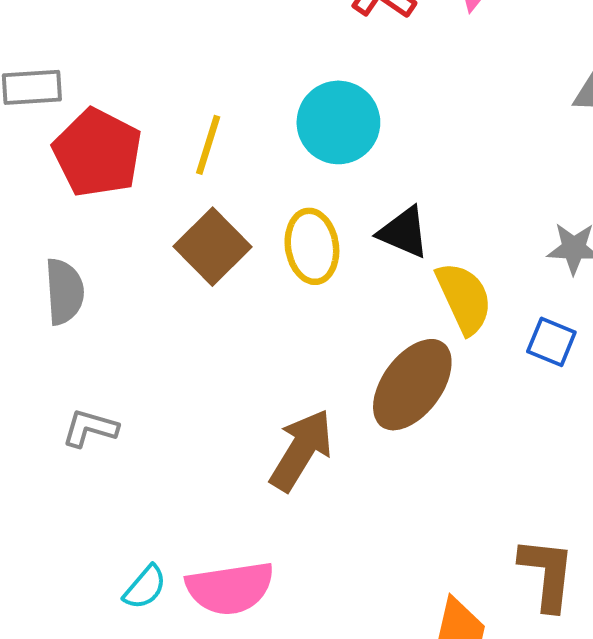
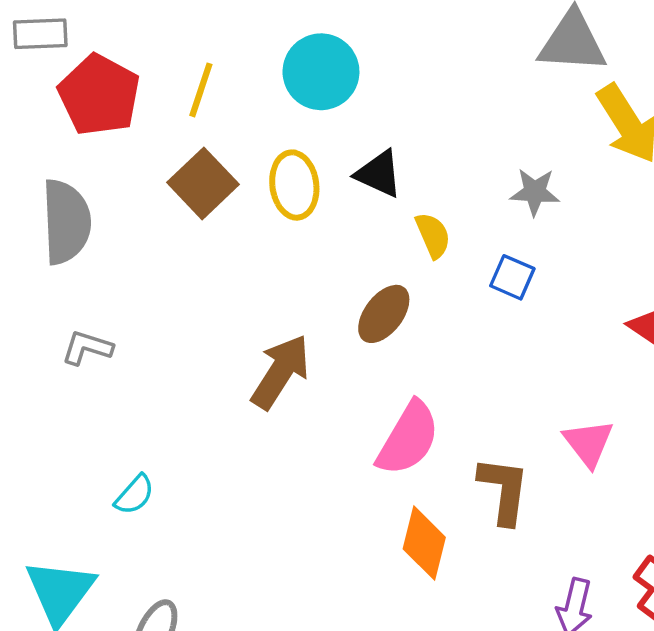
gray semicircle: (64, 292) -> (66, 222), size x1.4
yellow semicircle: (464, 298) -> (433, 235), size x0.7
brown ellipse: (412, 385) -> (384, 314), size x0.7
pink semicircle: (230, 588) -> (408, 438), moved, turned -52

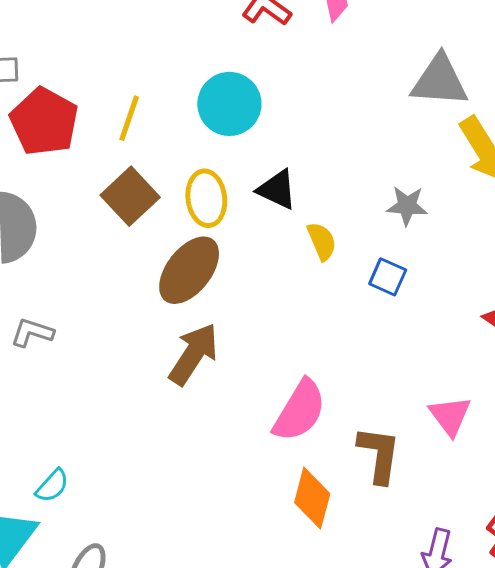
brown ellipse: (384, 314) -> (189, 270), moved, size x1.4
cyan semicircle: (134, 495) -> (52, 486), moved

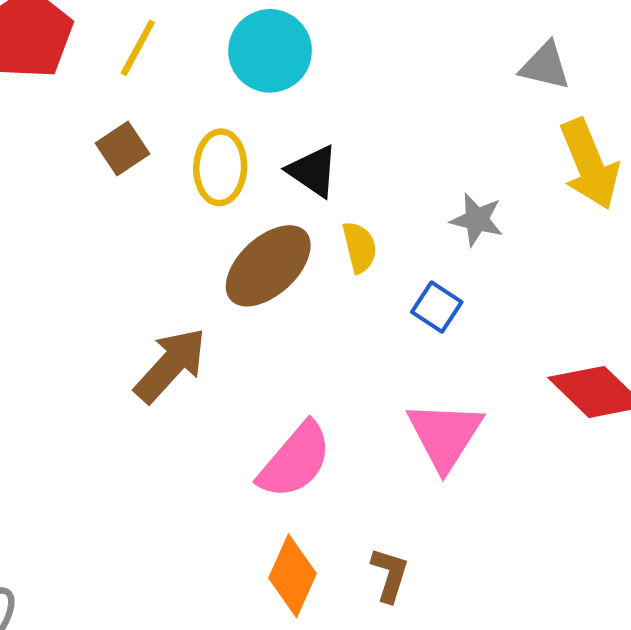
gray triangle: (440, 81) -> (545, 66), size x0.7
brown square: (130, 196) -> (123, 148), size x0.7
brown ellipse: (189, 270) -> (268, 266), moved
pink triangle: (450, 416) -> (445, 435), moved, size x1.4
brown L-shape: (379, 455) -> (390, 575), moved, size x0.7

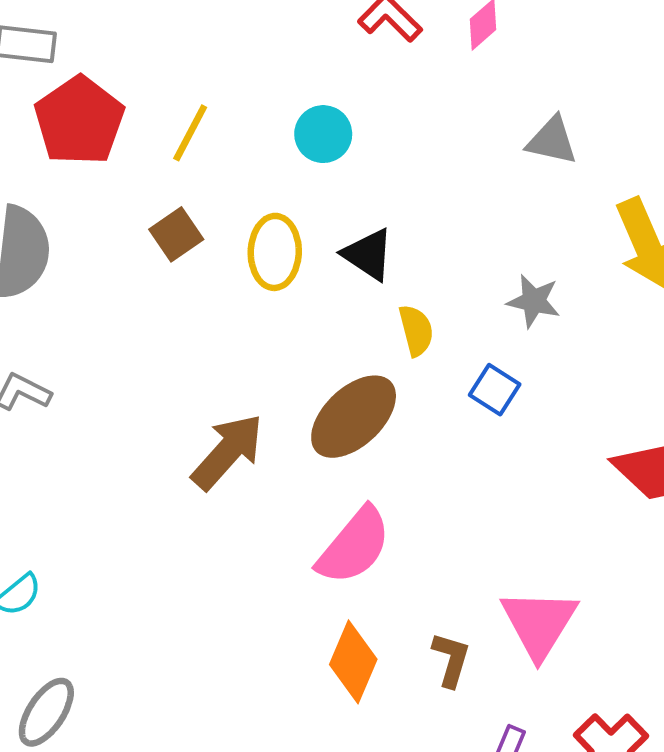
cyan circle: (270, 51) -> (323, 134), size x0.7
gray triangle: (545, 66) -> (552, 141), moved
brown ellipse: (268, 266) -> (354, 417), moved
pink triangle: (445, 435) -> (539, 623), moved

